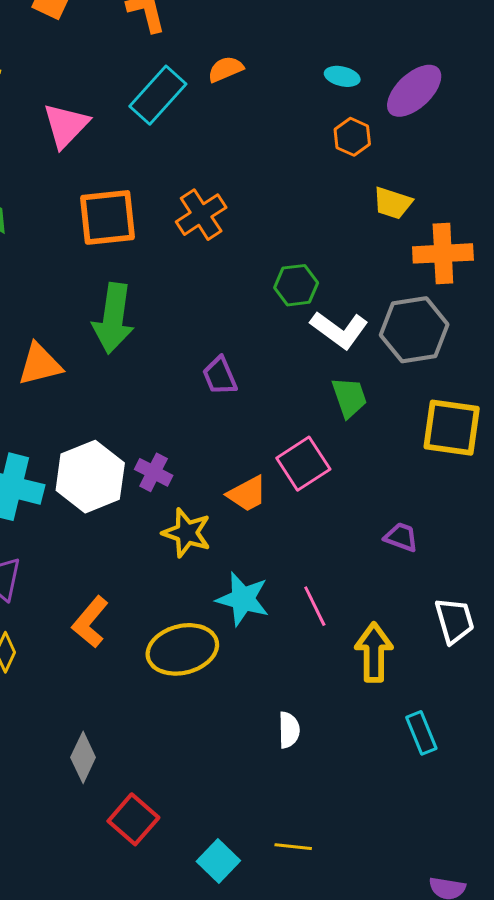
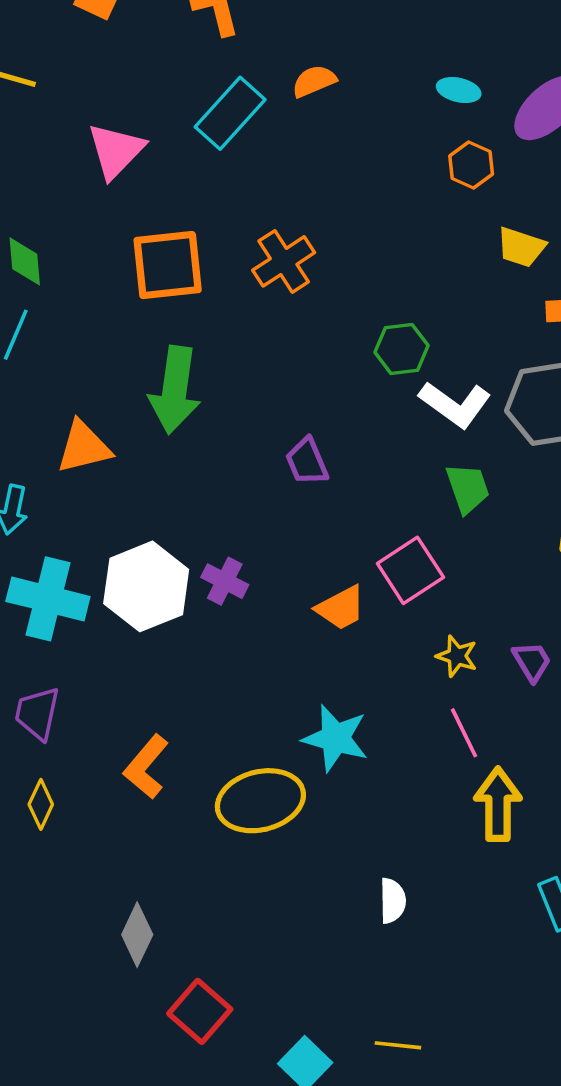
yellow star: (187, 533) -> (457, 656), moved, size x0.7
purple trapezoid: (401, 537) -> (532, 661), turned 39
pink line: (315, 606) -> (464, 733), moved

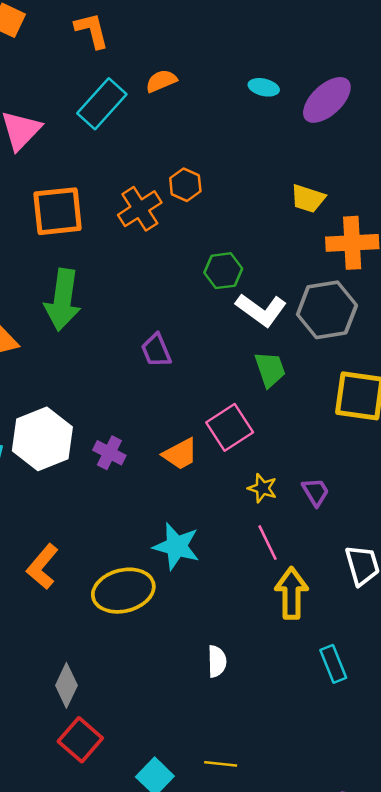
orange hexagon: (471, 165) -> (185, 185), moved
purple cross: (225, 581) -> (109, 453), moved
gray diamond: (137, 935) -> (66, 685), moved

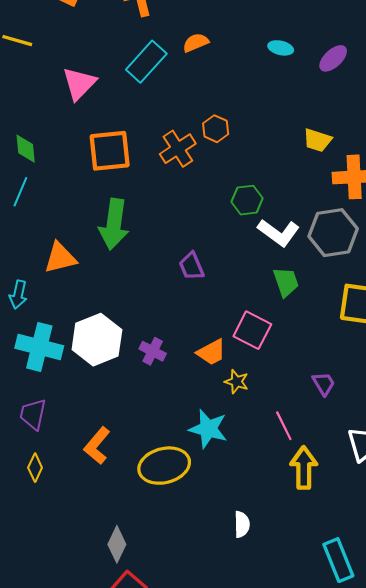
purple ellipse: (327, 100) -> (333, 58), size x0.7
pink square: (230, 427) -> (252, 330), turned -30
yellow star: (262, 488) -> (237, 382), moved
cyan rectangle: (333, 664) -> (338, 560), moved, size x1.4

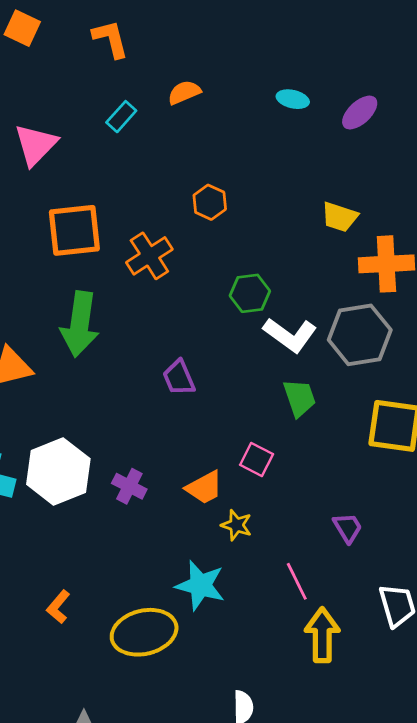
cyan rectangle: (146, 62) -> (121, 117), size x0.6
orange cross: (178, 149) -> (149, 256), moved
pink square: (252, 330) -> (257, 459), size x0.7
orange L-shape: (97, 446) -> (58, 607), size x0.7

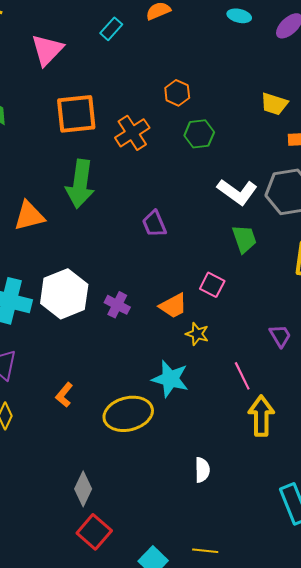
green hexagon: (250, 293) -> (199, 134), moved

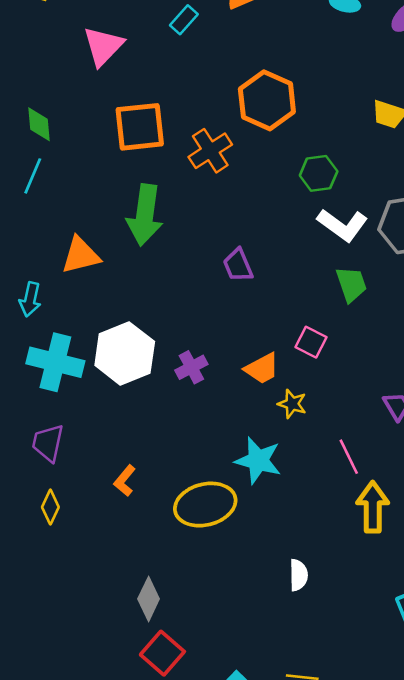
orange hexagon: (177, 93) -> (267, 100), size x1.8
green hexagon: (199, 134) -> (319, 173), moved
purple cross: (117, 305) -> (191, 367), turned 35

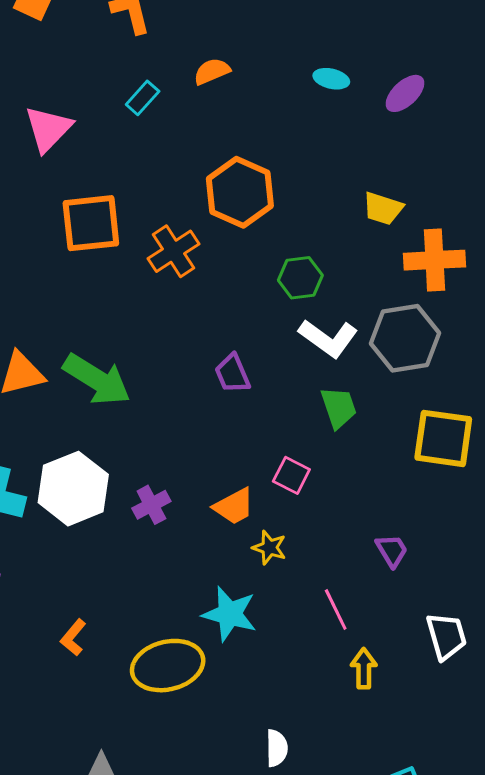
green arrow: (145, 215) -> (97, 379), moved, turned -66
purple trapezoid: (238, 265) -> (232, 374), moved
yellow arrow: (373, 507) -> (364, 668), size x0.7

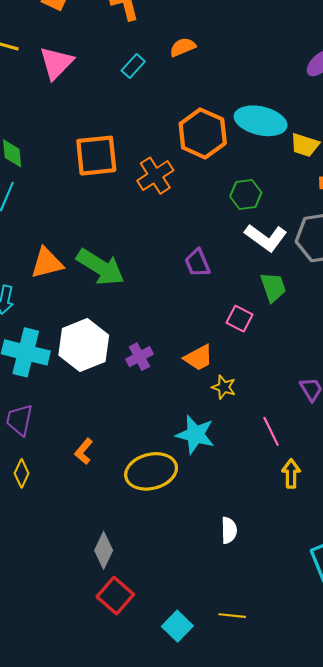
cyan ellipse: (331, 79) -> (261, 121), moved, size x2.0
pink triangle: (48, 129) -> (56, 63), moved
pink square: (291, 475) -> (240, 319), moved

